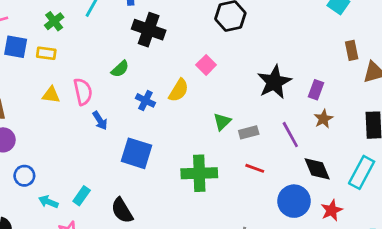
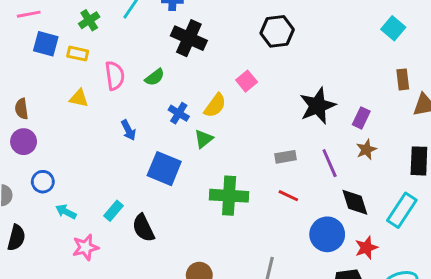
pink semicircle: (83, 92) -> (115, 76), moved
green triangle: (222, 122) -> (204, 139), moved
cyan rectangle: (82, 196) -> (113, 211), moved

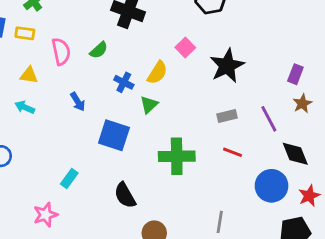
black star: (318, 106) -> (227, 66), moved
cyan arrow: (66, 212) -> (25, 107), moved
black semicircle: (143, 228) -> (125, 195), moved

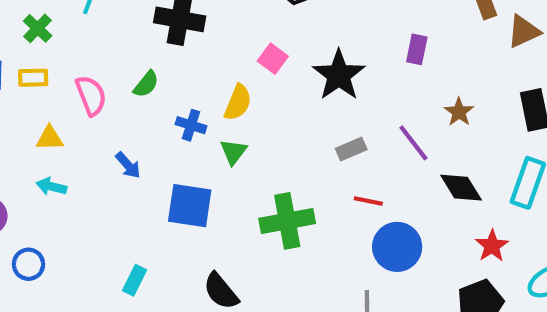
purple rectangle: (295, 74) -> (417, 49), moved
blue circle: (272, 186) -> (397, 247), moved

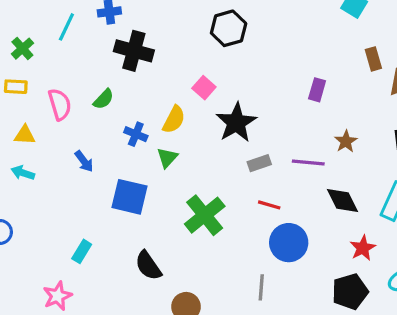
black star: (339, 75) -> (236, 123), moved
purple line: (413, 143) -> (308, 162), turned -52
green cross: (287, 221) -> (205, 215), turned -33

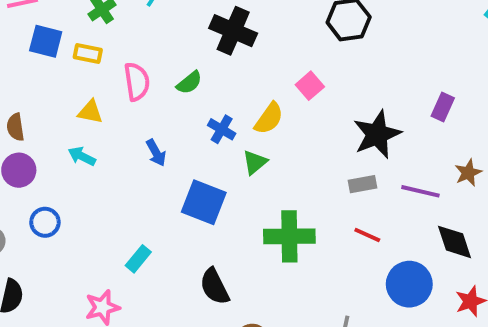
black star: (236, 123) -> (377, 134), moved
green cross: (205, 215) -> (289, 236), turned 30
blue circle: (289, 243) -> (409, 284), moved

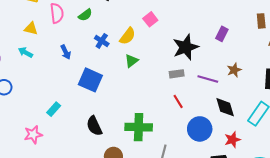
green triangle: (255, 162) -> (131, 61), moved
red line: (367, 235) -> (178, 101), turned 32
green cross: (289, 236) -> (139, 127), moved

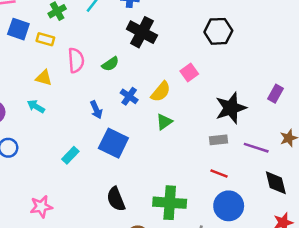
blue arrow: (66, 52) -> (96, 110), moved
red line: (178, 101) -> (219, 173), turned -40
cyan rectangle: (54, 109) -> (70, 155), moved
blue circle: (200, 129) -> (229, 206), moved

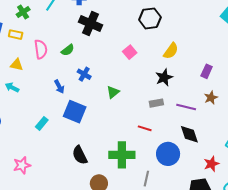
yellow semicircle: (161, 92) -> (171, 51), moved
purple rectangle: (275, 94) -> (207, 71), moved
black star: (231, 108) -> (164, 77), size x0.7
red line: (219, 173) -> (145, 128), moved
black diamond: (276, 183) -> (189, 134), moved

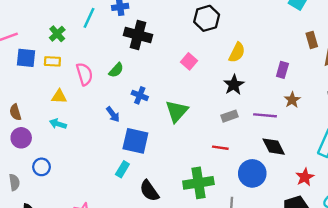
green triangle: (113, 92) -> (177, 111), size x1.5
cyan rectangle: (42, 123) -> (122, 169), moved

